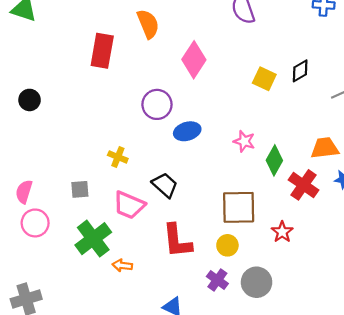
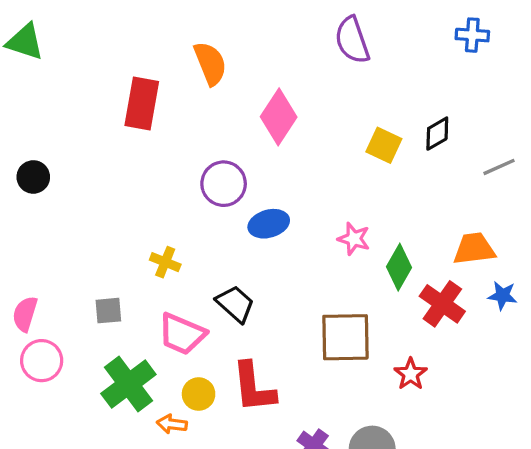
yellow circle: (227, 245) -> (199, 394), moved

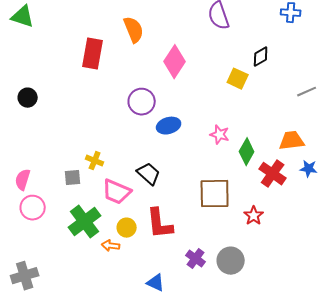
black diamond: (437, 134) -> (261, 57), moved
yellow cross: (165, 262) -> (95, 161), moved

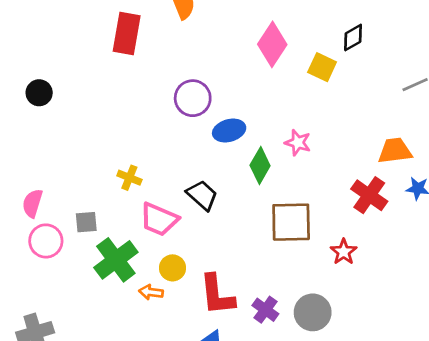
pink diamond: (175, 62) -> (272, 44), moved
green diamond: (247, 152) -> (260, 166), moved
gray square: (73, 178) -> (86, 222), moved
red L-shape: (160, 224) -> (217, 295), moved

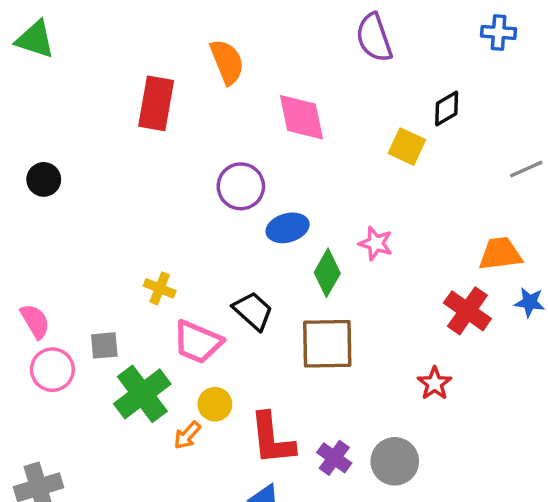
pink diamond: (272, 44) -> (301, 117), moved, turned -45
pink semicircle: (32, 203) -> (35, 321), turned 132
brown square: (291, 222) -> (327, 344), moved
orange arrow: (151, 292) -> (187, 435), turned -55

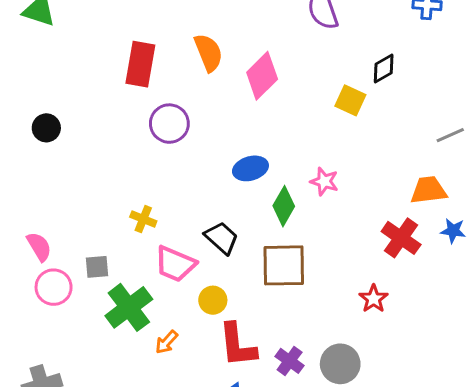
orange semicircle: (227, 62) -> (208, 53), moved
pink diamond: (301, 117) -> (262, 76), turned 57
gray line: (526, 169) -> (450, 135), moved
purple circle: (241, 186) -> (169, 124), moved
yellow circle: (215, 404) -> (213, 300), moved

